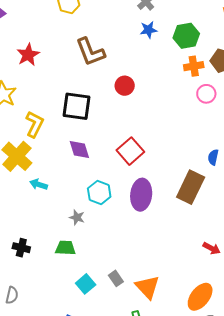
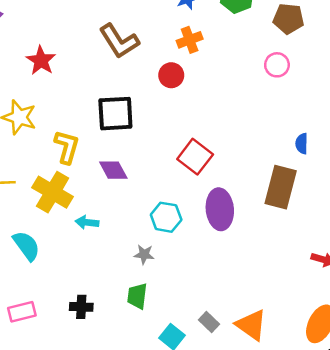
orange cross: (194, 66) -> (190, 40), moved
purple diamond: (79, 149) -> (113, 170), moved
green trapezoid: (65, 248) -> (137, 296), turned -75

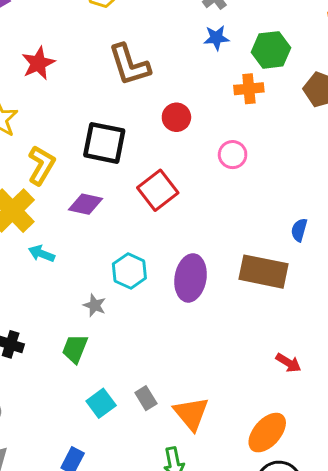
orange cross: (190, 40) -> (249, 89), moved
pink circle: (277, 65) -> (233, 155), moved
red square: (195, 157) -> (158, 190), moved
purple diamond: (113, 170) -> (86, 204), turned -64
brown rectangle: (281, 187) -> (263, 272), turned 72

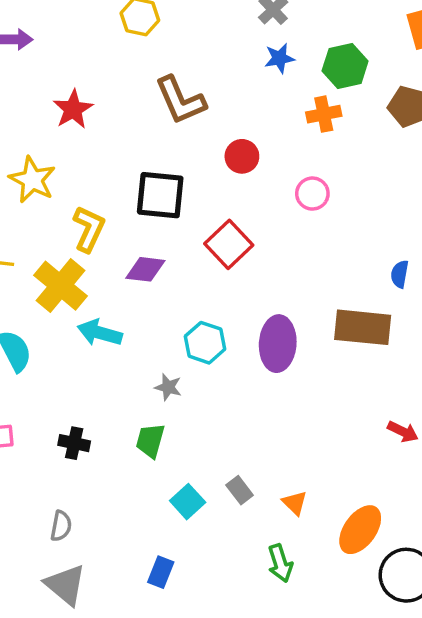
cyan arrow: (42, 254) -> (100, 333), size x1.4
orange triangle: (191, 414) -> (295, 503), size x0.6
orange ellipse: (267, 433) -> (360, 530), moved

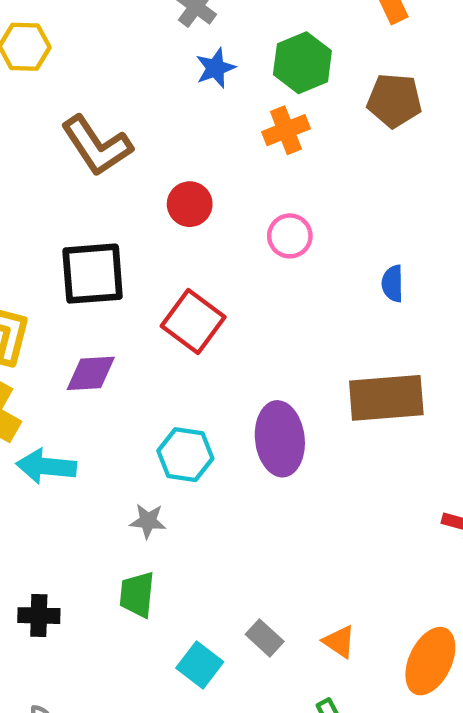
blue semicircle: (400, 274) -> (393, 284), moved

